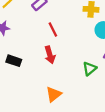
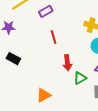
red arrow: (50, 55) -> (67, 63), moved

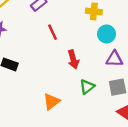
green triangle: (80, 78) -> (87, 87), moved

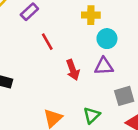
purple triangle: (114, 59) -> (104, 66), moved
green triangle: (87, 87) -> (92, 115), moved

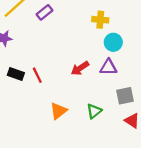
red line: (47, 42) -> (37, 75), moved
red arrow: (73, 70) -> (80, 68), turned 72

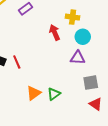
red arrow: (80, 68) -> (55, 32), moved, turned 98
green triangle: (94, 111) -> (54, 94), moved

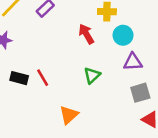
purple triangle: (78, 58) -> (133, 62), moved
green triangle: (54, 94) -> (92, 75), moved

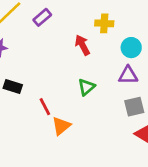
cyan circle: (123, 35) -> (131, 48), moved
red line: (43, 78) -> (45, 107), moved

